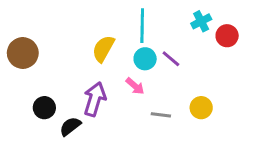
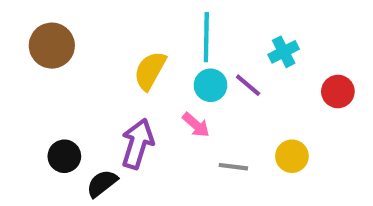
cyan cross: (201, 21) -> (284, 52), moved
red circle: (227, 36) -> (338, 91), moved
brown circle: (23, 53) -> (52, 46), moved

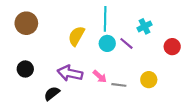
pink arrow: (196, 125) -> (100, 76), moved
purple arrow: (137, 144) -> (70, 73), turned -95
black circle: (64, 156) -> (25, 69), moved

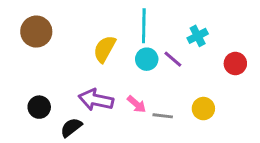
black circle: (25, 69) -> (39, 107), moved

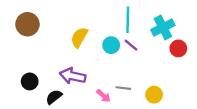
cyan line: (144, 26) -> (128, 20), moved
cyan cross: (198, 36) -> (163, 28), moved, size x1.5
pink arrow: (137, 104) -> (103, 96), moved
yellow circle: (203, 109) -> (154, 95), moved

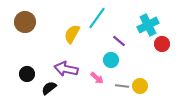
cyan line: (128, 20) -> (97, 18), moved, turned 35
cyan circle: (111, 45) -> (111, 60), moved
gray line: (123, 88) -> (122, 86), moved
pink arrow: (103, 96) -> (97, 78), moved

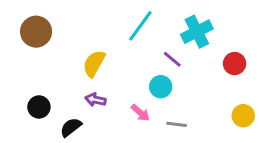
cyan cross: (148, 25) -> (197, 32), moved
yellow semicircle: (72, 34) -> (94, 64), moved
purple arrow: (66, 69) -> (95, 100), size x0.6
yellow circle: (140, 86) -> (243, 116), moved

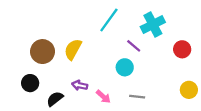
brown circle: (36, 32) -> (43, 52), moved
purple arrow: (95, 100) -> (80, 85), moved
pink arrow: (140, 113) -> (103, 97), moved

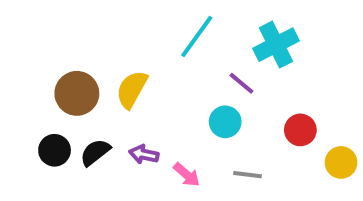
red circle: (182, 49) -> (300, 130), moved
black semicircle: (55, 99) -> (95, 152), moved

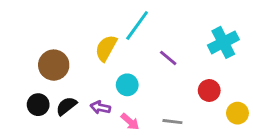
cyan cross: (276, 45) -> (223, 42), moved
yellow semicircle: (132, 89) -> (106, 48), moved
cyan circle: (225, 122) -> (127, 85), moved

